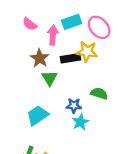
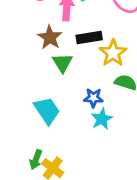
yellow star: (87, 52) -> (113, 53), moved, turned 30
cyan trapezoid: (37, 115) -> (47, 110), turned 90

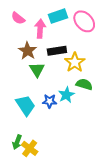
blue star: (93, 98) -> (50, 101), moved
cyan star: (102, 119) -> (66, 95), moved

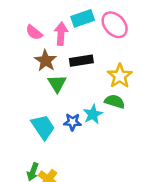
pink semicircle: (18, 18) -> (34, 32), moved
yellow star: (75, 62) -> (120, 76), moved

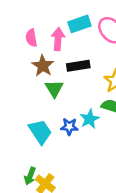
pink semicircle: (34, 32) -> (31, 38), turned 42

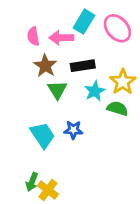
cyan rectangle: (79, 24) -> (84, 22), turned -40
pink arrow: (58, 39) -> (61, 38), turned -95
cyan star: (90, 119) -> (95, 91), moved

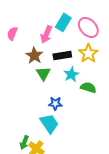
pink semicircle: (33, 36) -> (12, 33), moved, turned 32
pink arrow: (61, 38) -> (46, 34), turned -66
yellow star: (123, 82) -> (88, 53), moved
cyan trapezoid: (43, 135) -> (49, 123), moved

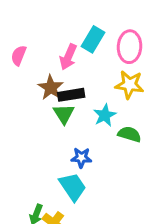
pink ellipse: (88, 27) -> (130, 47), turned 45
yellow star: (88, 53) -> (130, 85), turned -30
black rectangle: (62, 55) -> (71, 95), moved

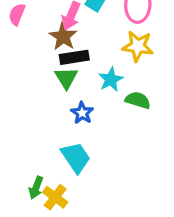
brown star: (51, 88) -> (63, 37), moved
blue star: (81, 158) -> (82, 113), moved, turned 30

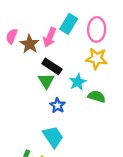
brown star: (63, 37) -> (30, 44), moved
black rectangle: (74, 57) -> (52, 66), turned 42

